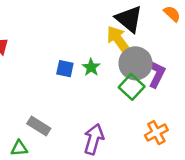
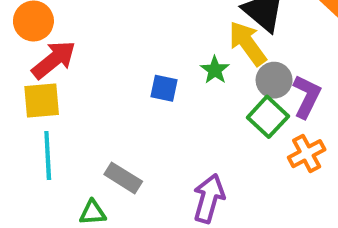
gray circle: (135, 63) -> (274, 80), size x0.7
green star: (91, 67) -> (215, 70), moved
orange cross: (156, 133) -> (307, 154), moved

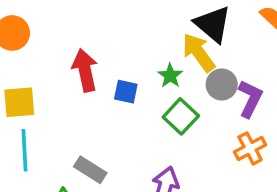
red arrow: (54, 60) -> (85, 70), moved, turned -63
green square: (268, 117) -> (181, 116), moved

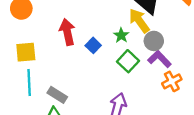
blue square: (126, 92) -> (93, 45), turned 32
purple L-shape: (250, 99) -> (159, 59), moved, turned -70
gray rectangle: (90, 170) -> (57, 95), moved

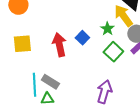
red arrow: (67, 32) -> (59, 45), moved
cyan line: (29, 83) -> (34, 85), moved

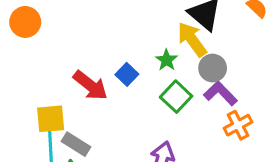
yellow square: (22, 44) -> (51, 119), moved
red arrow: (59, 45) -> (90, 85), turned 140

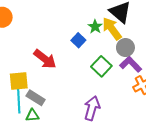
green star: (167, 60) -> (95, 27), moved
blue square: (127, 74) -> (78, 40), moved

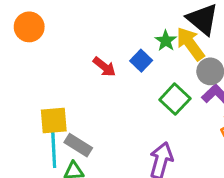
red arrow: (45, 59) -> (104, 67), moved, size x0.7

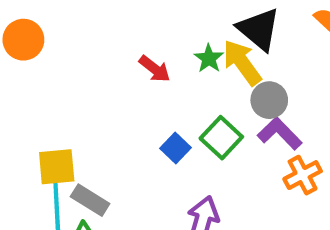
blue square: (141, 61) -> (175, 148), moved
red arrow: (104, 67) -> (155, 69), moved

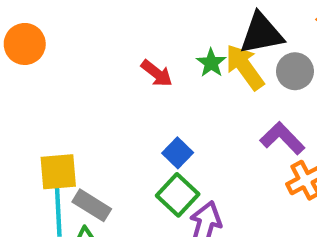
black triangle: (259, 29) -> (261, 34), turned -51
gray circle: (269, 100) -> (295, 71), moved
green square: (221, 138) -> (178, 195), moved

